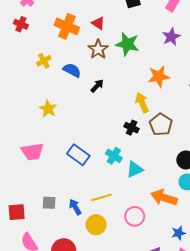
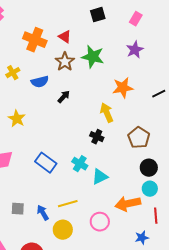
blue semicircle: (72, 70) -> (40, 82), turned 138
brown pentagon: (161, 124) -> (139, 138), moved
orange arrow: (164, 198) -> (128, 204), turned -30

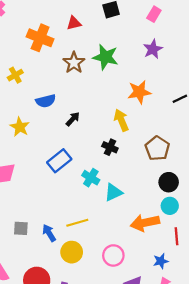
red triangle: (65, 37) -> (74, 23), moved, turned -48
blue semicircle: (40, 82) -> (46, 101), moved
black arrow: (64, 97) -> (73, 119), moved
blue rectangle: (46, 163) -> (59, 161), moved, turned -75
pink circle: (100, 222) -> (113, 255), moved

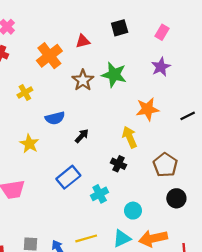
orange cross: (40, 38) -> (49, 56), turned 30
cyan cross: (91, 178) -> (100, 194), turned 30
cyan triangle: (113, 192) -> (122, 238), moved
cyan circle: (170, 206) -> (133, 211), moved

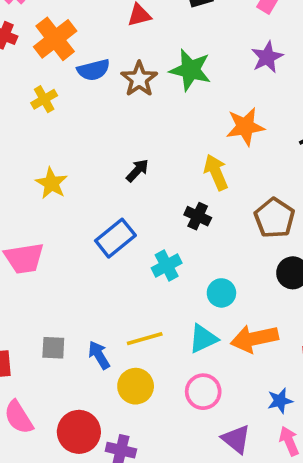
orange cross: (49, 56) -> (55, 39), moved
blue semicircle: (55, 118) -> (94, 70), moved

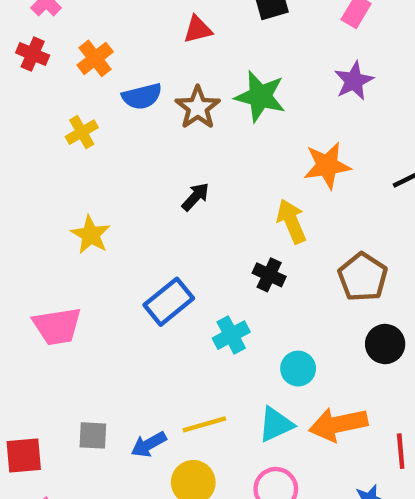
orange cross: (55, 39) -> (95, 58), size x0.7
black arrow: (137, 170) -> (195, 197), moved
blue arrow: (99, 355) -> (149, 444), turned -88

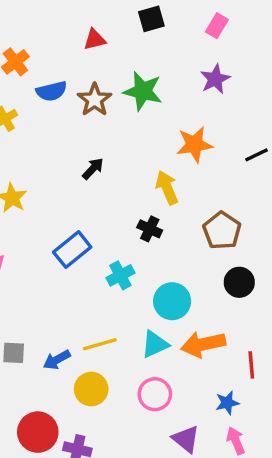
cyan circle: (298, 369) -> (172, 301), size x1.4

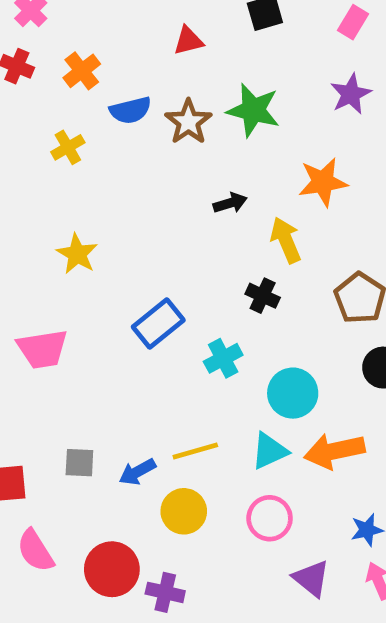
black arrow: (93, 169) -> (230, 203), moved, turned 30

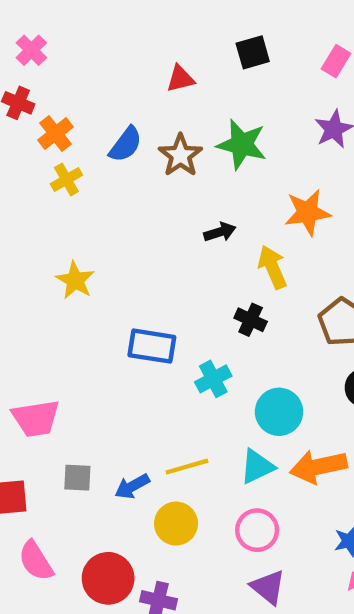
orange cross: (82, 71) -> (55, 133), moved
blue semicircle: (130, 110) -> (126, 144), turned -39
blue rectangle: (158, 324) -> (152, 346), turned 48
pink trapezoid: (42, 349) -> (36, 418), moved
purple triangle: (311, 579) -> (268, 587), moved

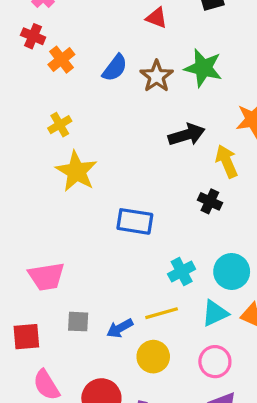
red triangle: (180, 79) -> (157, 18), turned 35
yellow cross: (66, 180) -> (60, 125), moved
black arrow: (220, 232) -> (187, 135), size x1.5
yellow star: (75, 280) -> (76, 171), size x1.4
cyan cross: (213, 379) -> (182, 271), moved

